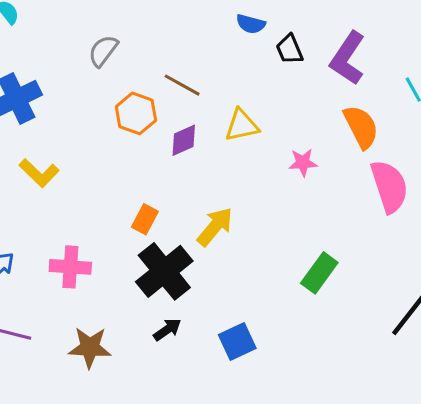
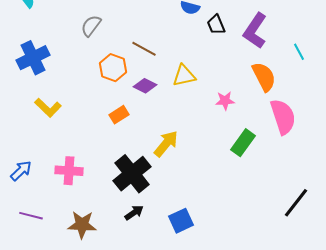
purple diamond: (184, 140) -> (145, 86), turned 50
orange rectangle: (145, 219) -> (119, 115), moved, turned 30
green rectangle: (319, 273) -> (243, 143), moved

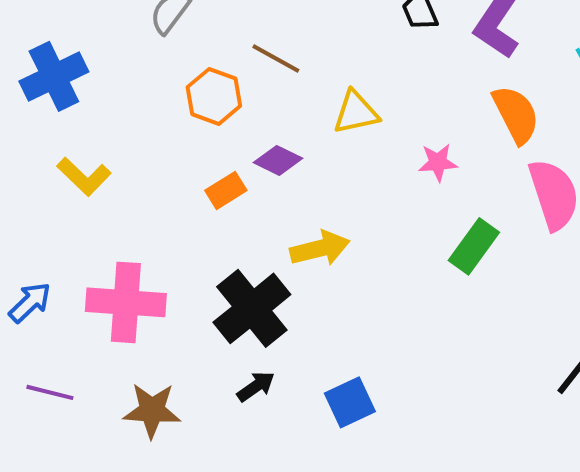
purple diamond: (145, 86) -> (278, 160), moved
yellow arrow: (166, 144) -> (320, 248), turned 36
pink cross: (69, 171) -> (126, 302), size x1.4

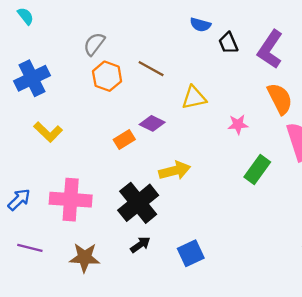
orange hexagon: (214, 96) -> (107, 76), moved

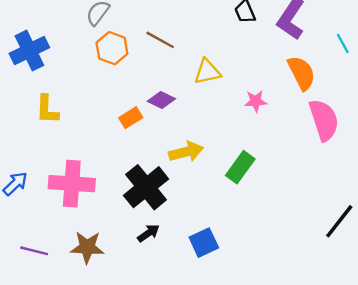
yellow L-shape: (48, 132) -> (47, 109), turned 48
green rectangle: (257, 170) -> (240, 167), moved
purple line: (30, 248) -> (34, 251), moved

